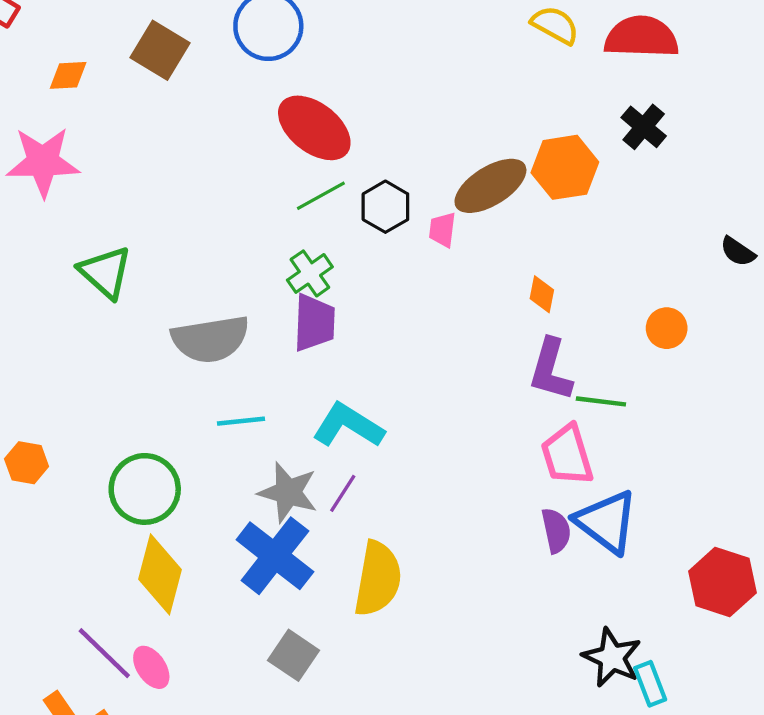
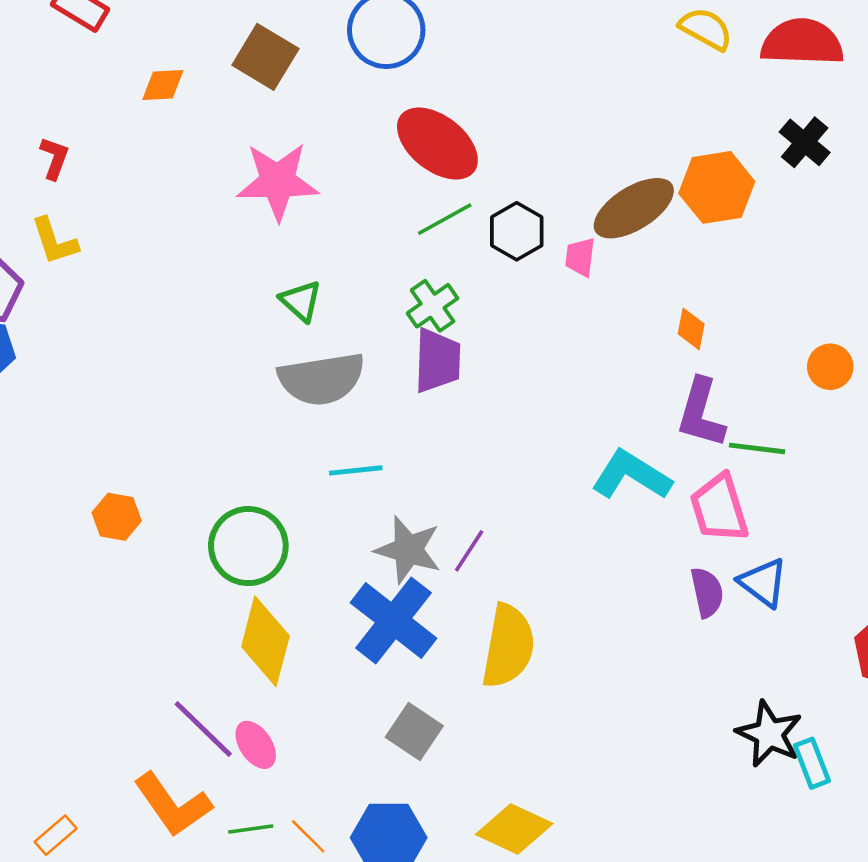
pink star: (43, 162) -> (278, 181), moved
green triangle: (105, 272) -> (301, 301), moved, size x0.7
cyan L-shape: (348, 426) -> (631, 475), moved
blue triangle: (606, 522) -> (763, 583), size x0.7

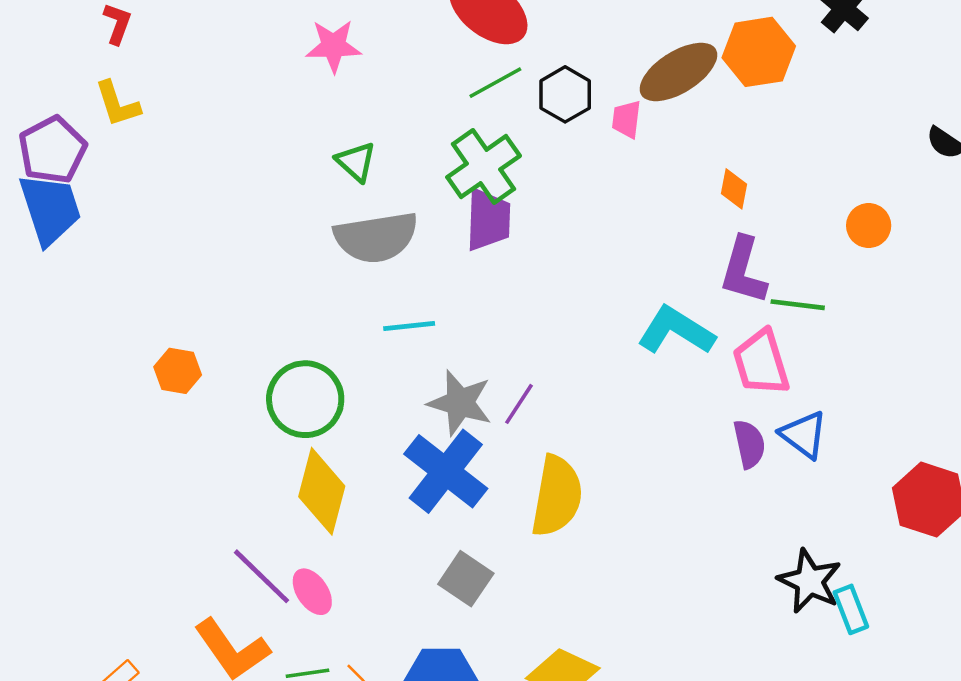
pink star: (278, 181) -> (334, 46), size x0.7
green cross: (433, 306) -> (484, 166), size x1.5

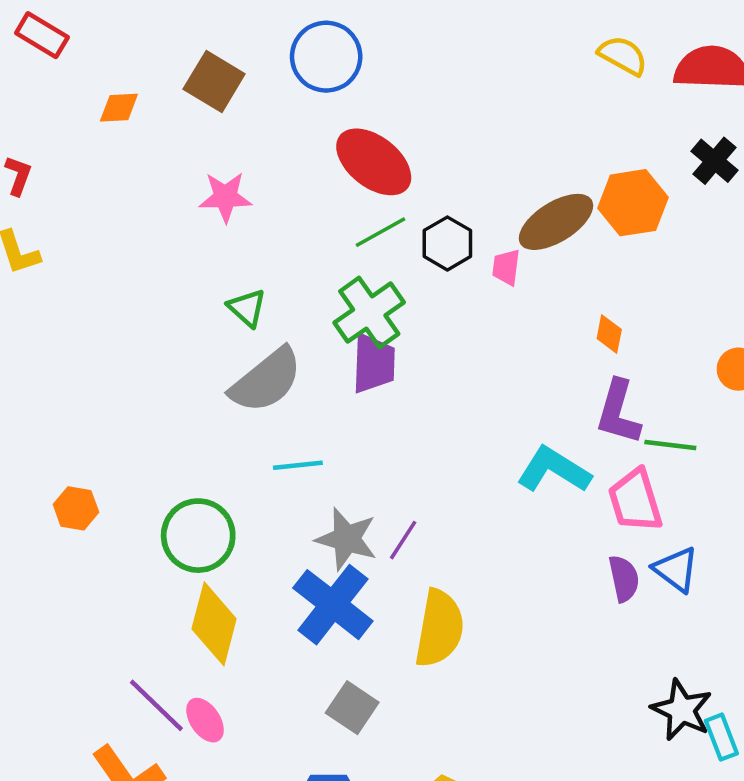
gray semicircle: (376, 237) -> (266, 380), turned -30

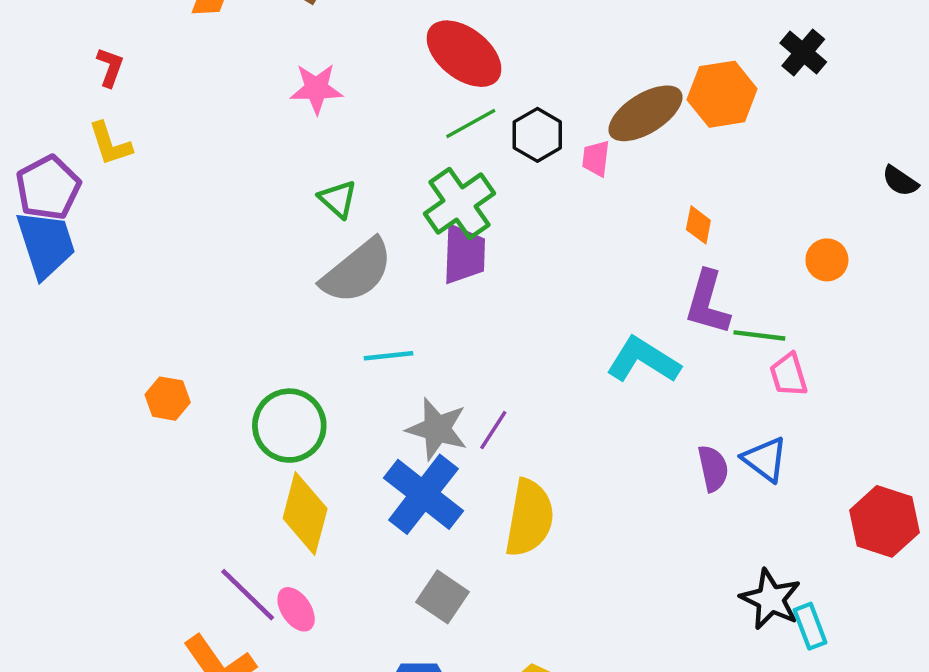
pink trapezoid: (635, 500) -> (789, 375), moved, size x0.7

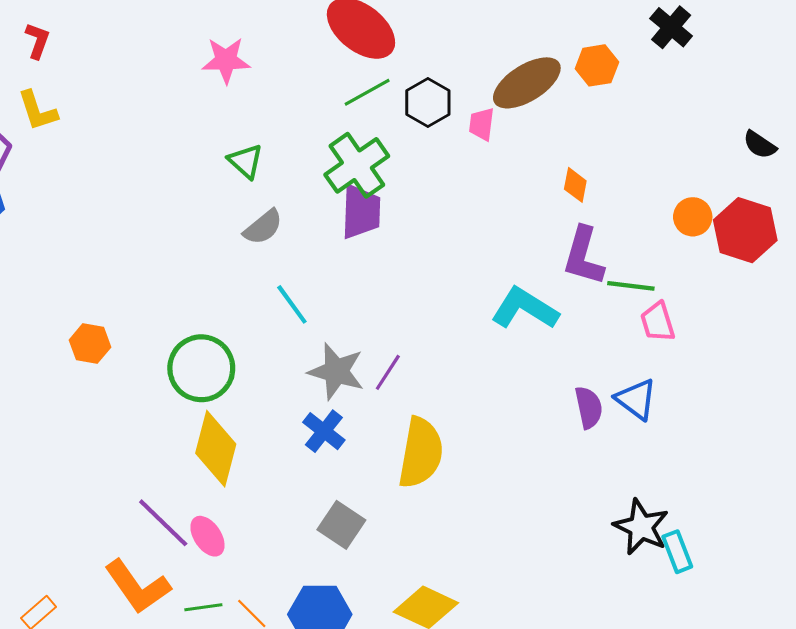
orange hexagon: (722, 94) -> (597, 65), size x0.7
gray semicircle: (357, 271) -> (263, 227), size x0.6
cyan line: (388, 356) -> (292, 304), turned 60
blue cross: (423, 494) -> (324, 431), size x0.6
red hexagon: (884, 521) -> (745, 230), moved

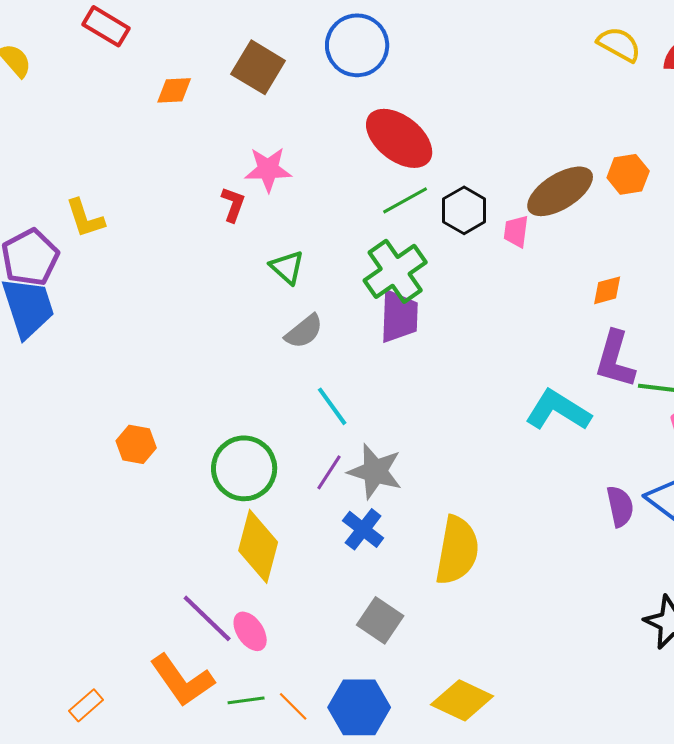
red L-shape: (38, 41) -> (233, 204), moved
orange diamond: (575, 185) -> (607, 290), turned 64
purple line: (388, 372) -> (329, 472), moved

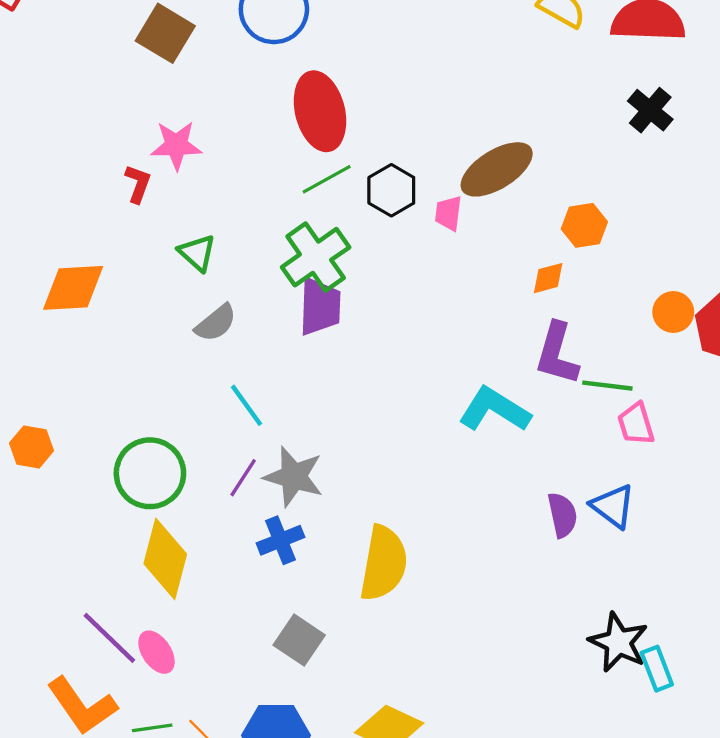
orange diamond: (174, 90) -> (73, 288), moved, size x1.6
red ellipse: (399, 138) -> (320, 111), turned 38
orange hexagon: (628, 174) -> (584, 225), moved
blue cross: (363, 529) -> (280, 540), turned 30

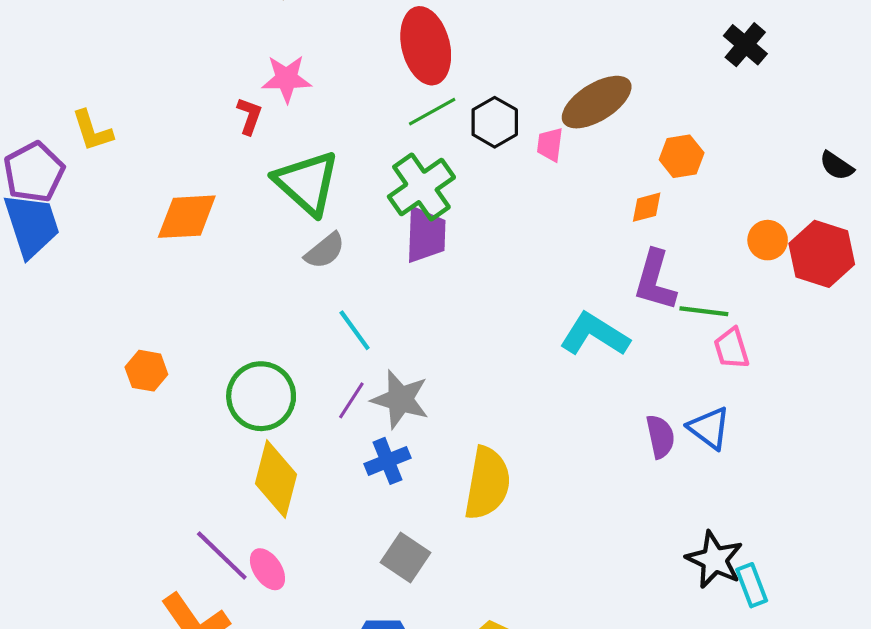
green triangle: (197, 253) -> (307, 183), size x1.8

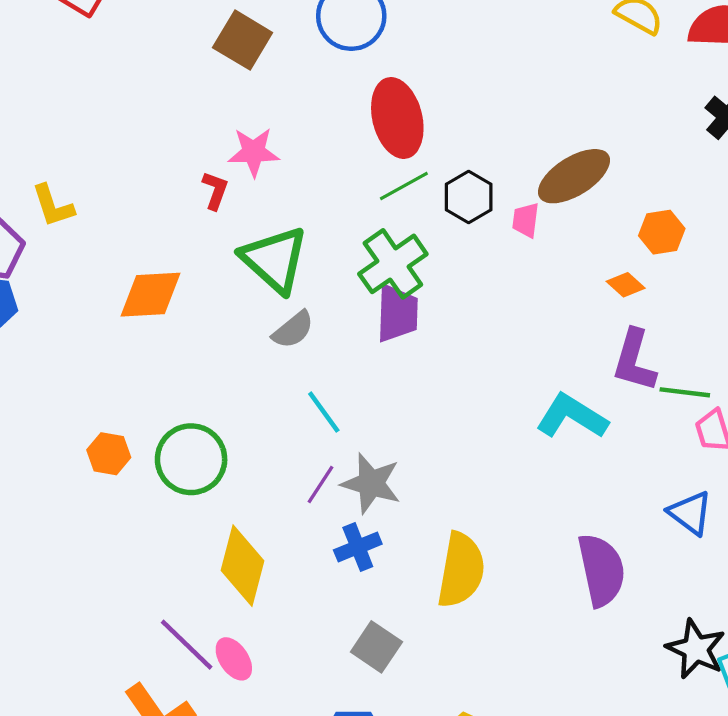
orange diamond: (647, 207) -> (626, 285), turned 57
green circle: (261, 396) -> (191, 459), moved
purple semicircle: (660, 437) -> (601, 570), moved, size x1.6

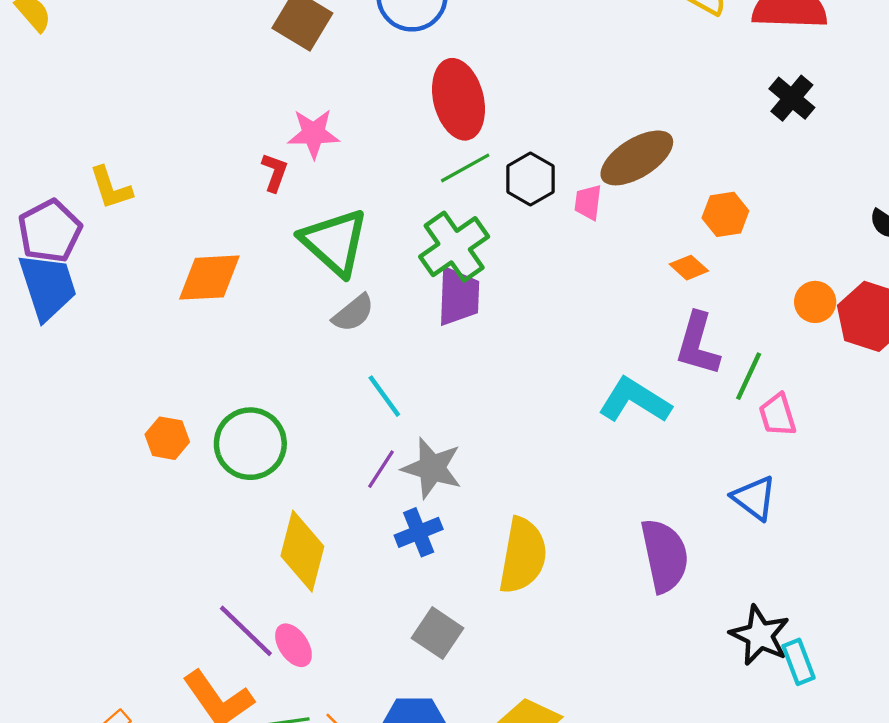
green line: (685, 392) -> (749, 376), turned -72

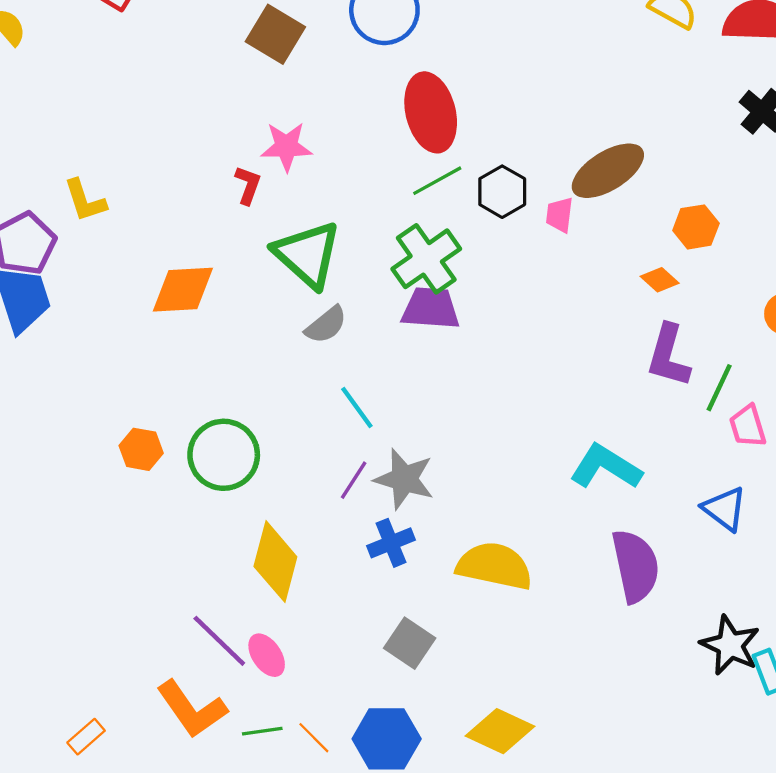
purple trapezoid: (459, 296) -> (431, 308), turned -88
cyan L-shape: (635, 400) -> (606, 467), moved
yellow semicircle: (523, 556) -> (495, 566), turned -88

